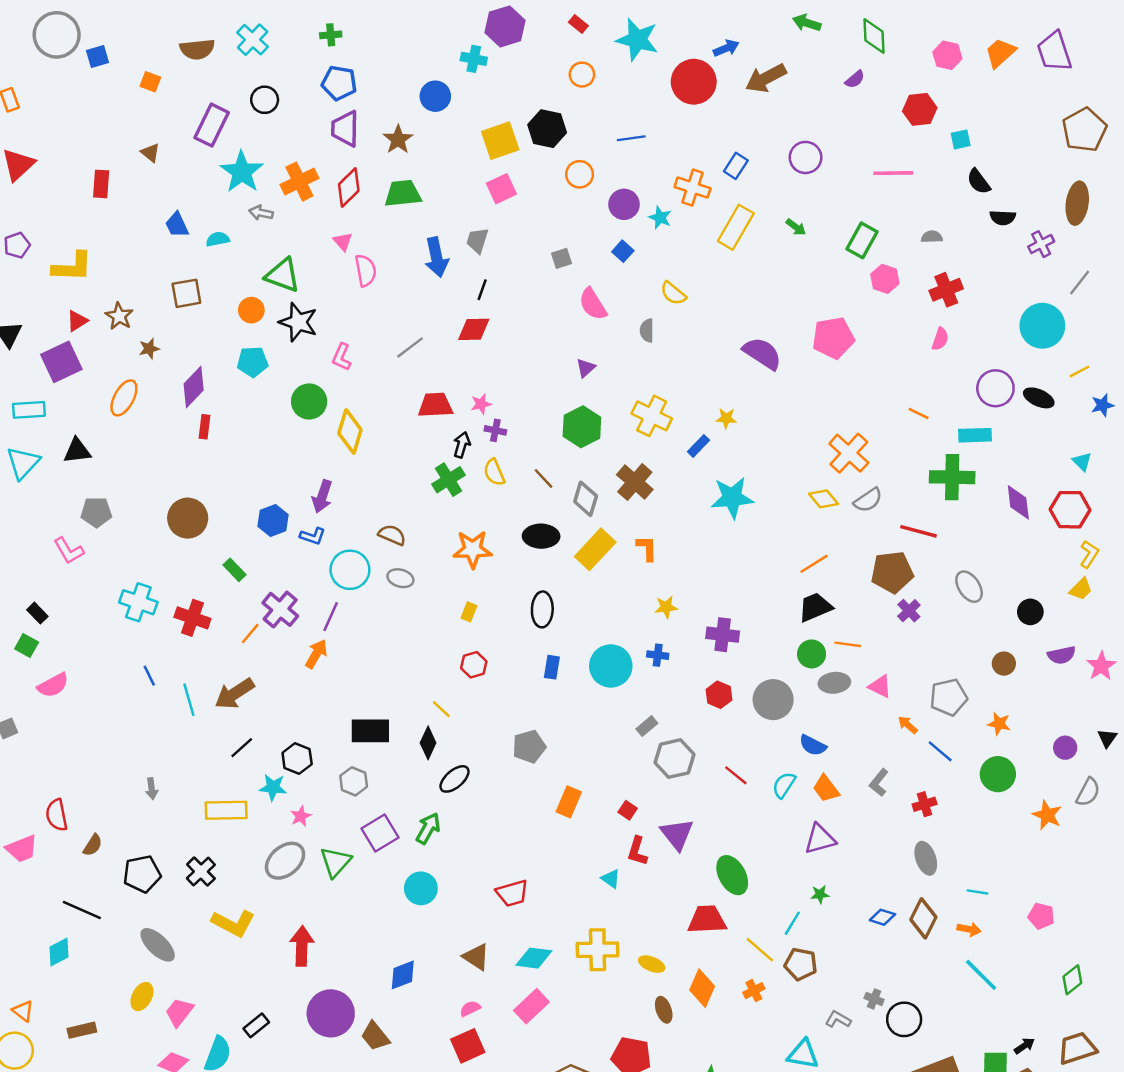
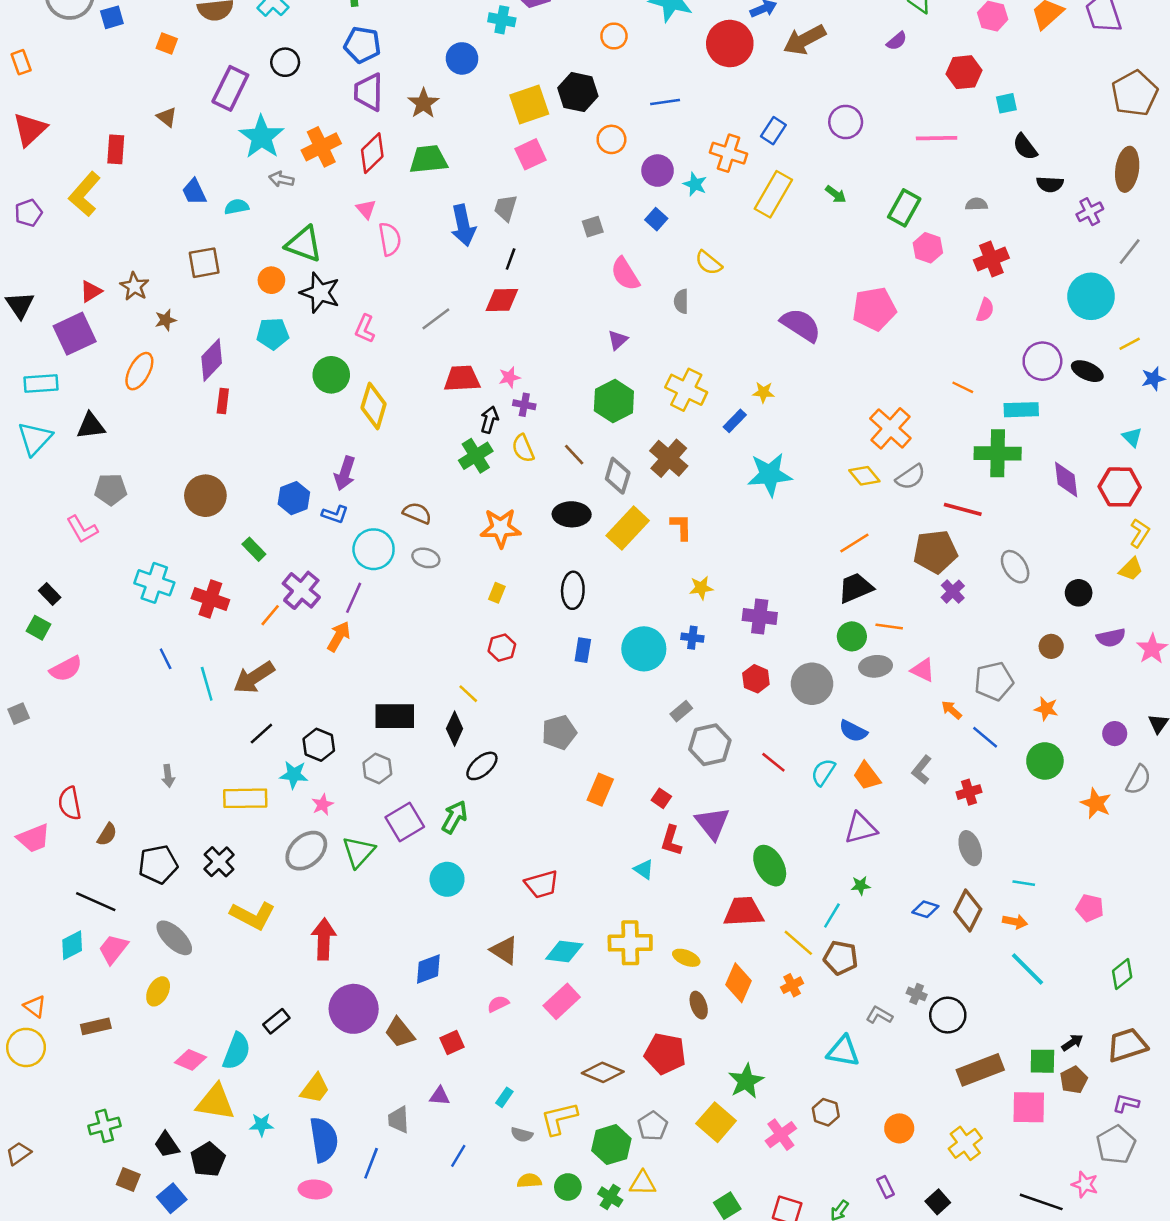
yellow L-shape: (72, 267) -> (85, 194), moved, turned 129
pink trapezoid: (179, 1012) -> (113, 949), moved
red square: (468, 1046) -> (452, 1042), moved, size x0.7

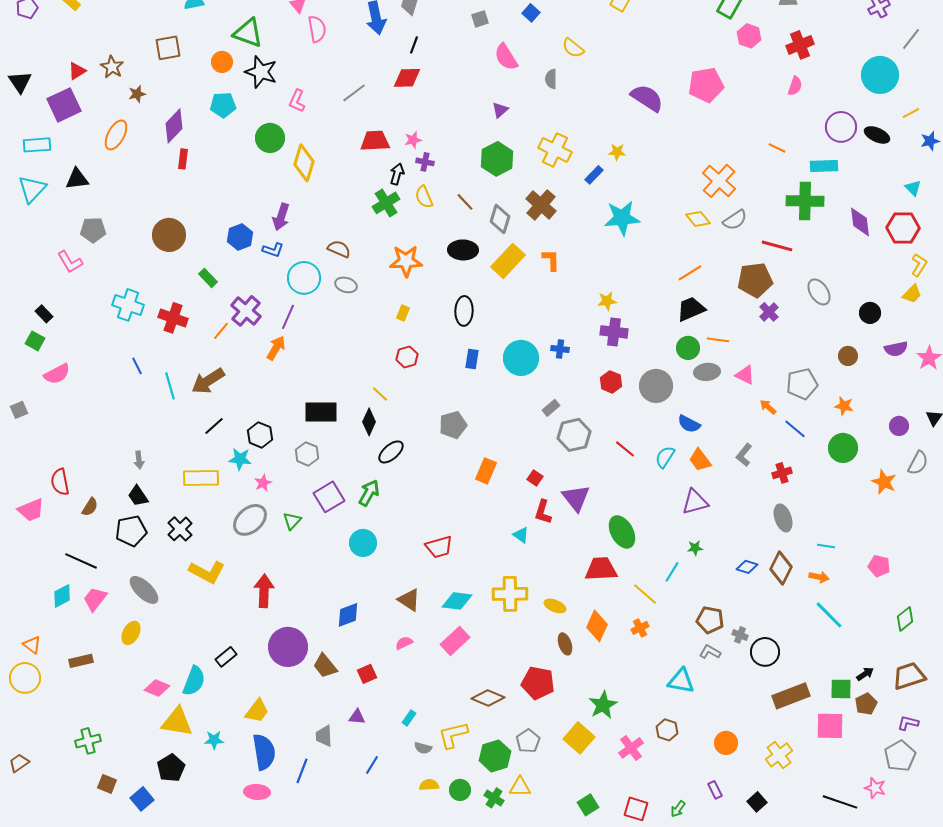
yellow star: (701, 588) -> (607, 301), moved
green triangle: (359, 852) -> (292, 521), size x0.7
brown pentagon: (841, 958) -> (710, 620), moved
black trapezoid: (167, 1145) -> (138, 496), moved

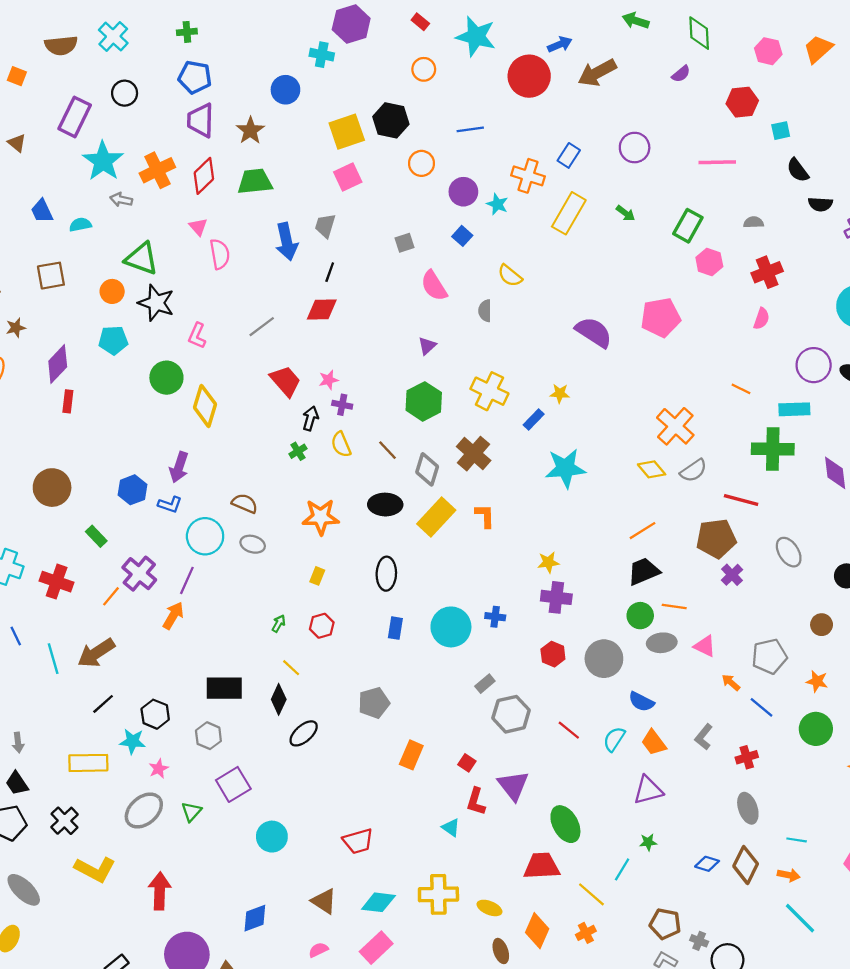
red trapezoid: (375, 141) -> (285, 381), turned 52
green cross: (386, 203) -> (298, 451), size x0.6
green arrow: (369, 493) -> (279, 624), moved, size x0.6

